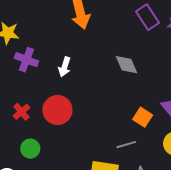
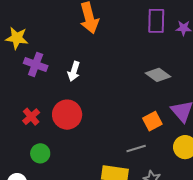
purple rectangle: (148, 17) -> (156, 21), turned 35
gray diamond: (127, 65) -> (158, 75), moved, turned -30
orange square: (143, 117) -> (152, 121), turned 30

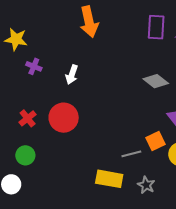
purple cross: (36, 64) -> (34, 66), size x0.7
orange square: (152, 121) -> (155, 141), moved
green circle: (40, 153) -> (25, 155), moved

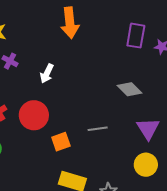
orange square: (155, 141) -> (61, 142), moved
gray line: (131, 154) -> (98, 129), moved

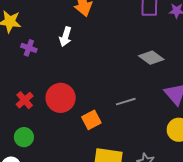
white arrow: (47, 73) -> (65, 37), moved

